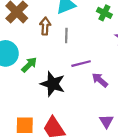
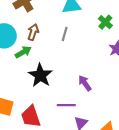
brown arrow: (45, 26) -> (33, 32), moved
purple line: (81, 64) -> (66, 105), moved

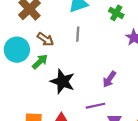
brown arrow: (33, 32) -> (45, 39), turned 119
purple arrow: (85, 83) -> (109, 79), turned -98

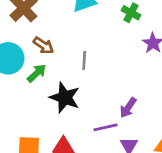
gray line: (78, 34) -> (84, 60), moved
purple arrow: (109, 79) -> (128, 108), moved

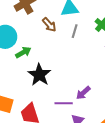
brown arrow: (43, 45) -> (49, 25), moved
gray line: (84, 60) -> (75, 31), moved

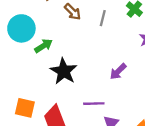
purple arrow: (83, 93) -> (118, 71), moved

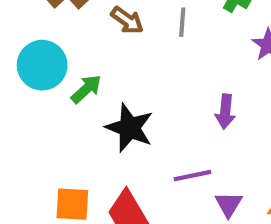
purple arrow: (118, 71) -> (225, 112), turned -30

